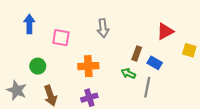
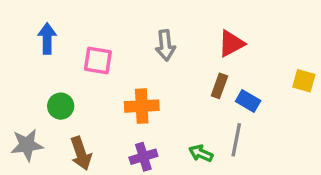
red triangle: (165, 31) -> (231, 44), moved
green arrow: (128, 73) -> (201, 153), moved
gray star: (17, 90) -> (27, 145), turned -30

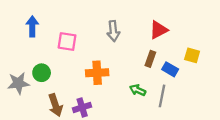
yellow square: (304, 81) -> (192, 55), moved
gray star: (27, 145) -> (18, 83), moved
green arrow: (201, 153) -> (138, 90), moved
purple cross: (143, 157) -> (82, 107), moved

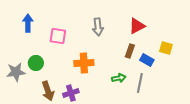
green arrow: (138, 90) -> (119, 78), turned 144

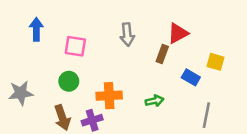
brown rectangle: (130, 51) -> (162, 54), moved
green circle: (36, 63) -> (69, 81), moved
orange cross: (84, 63) -> (109, 96), moved
gray line: (140, 83) -> (206, 115), moved

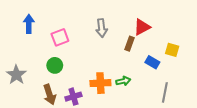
pink square: (75, 46) -> (60, 37), turned -30
gray star: (21, 93) -> (16, 75), turned -30
orange cross: (109, 96) -> (100, 83), moved

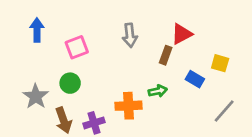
gray star: (16, 75) -> (36, 96), moved
green arrow: (123, 81) -> (158, 91), moved
gray line: (165, 92) -> (224, 111), moved, turned 30

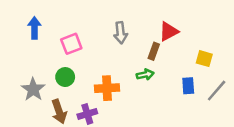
blue rectangle: (195, 79) -> (188, 86), moved, turned 56
green arrow: (158, 91) -> (145, 75), moved
orange cross: (128, 106) -> (107, 88), moved
gray line: (224, 111) -> (217, 91), moved

